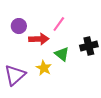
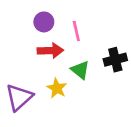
pink line: (59, 24) -> (76, 31), turned -49
purple circle: (19, 26) -> (44, 22), moved

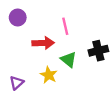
purple circle: (44, 22) -> (18, 18), moved
purple triangle: (19, 97) -> (17, 83), size x0.6

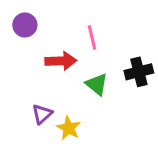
yellow star: (49, 75) -> (69, 128), moved
purple triangle: (17, 83) -> (42, 114), moved

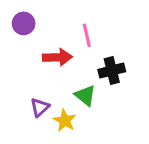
black cross: (139, 72) -> (112, 71), moved
green triangle: (97, 84) -> (85, 96), moved

